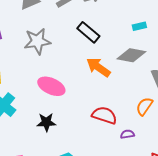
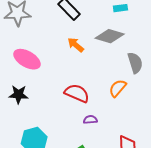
orange arrow: (98, 67) -> (76, 45), size x0.7
purple semicircle: (127, 134) -> (90, 120), moved

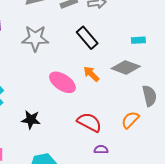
pink ellipse: (27, 59) -> (62, 82), moved

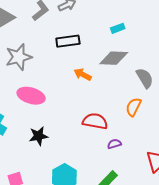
black rectangle: (87, 38) -> (68, 41), turned -40
pink ellipse: (62, 82) -> (31, 96), moved

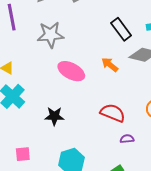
black rectangle: (68, 41) -> (121, 29), moved, turned 50
pink ellipse: (31, 96) -> (71, 71), moved

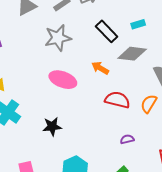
gray star: (51, 35) -> (58, 38), moved
red semicircle: (113, 113) -> (117, 100), moved

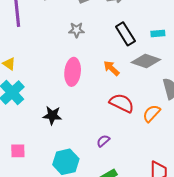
gray star: (58, 38) -> (77, 30), size x0.6
pink ellipse: (63, 80) -> (73, 72), turned 64
purple semicircle: (127, 139) -> (103, 141), moved, turned -40

